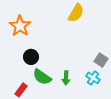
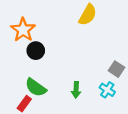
black circle: (31, 57) -> (36, 51), moved
green semicircle: (42, 77) -> (36, 88), moved

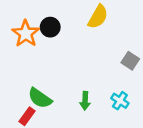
black circle: (36, 51) -> (50, 27), moved
gray square: (116, 69) -> (130, 61), moved

